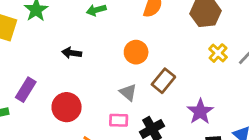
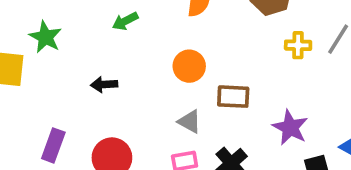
yellow cross: (218, 53) -> (298, 45), turned -30
brown rectangle: (163, 81) -> (233, 97), turned 65

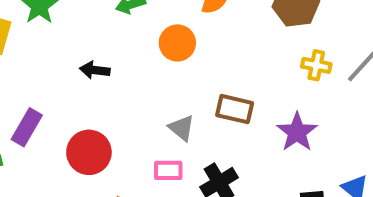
orange circle: (189, 66) -> (177, 43), moved
purple star: (290, 128) -> (297, 132), moved

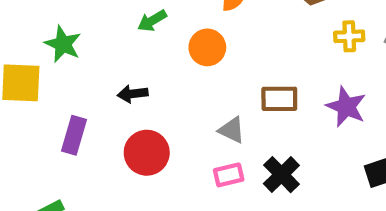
purple rectangle: (27, 127) -> (74, 135), moved
red circle: (89, 152) -> (147, 153), moved

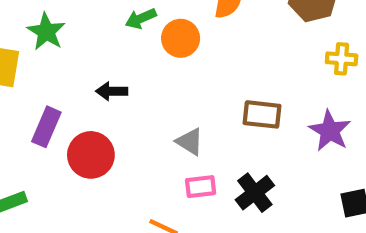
orange circle: (207, 47) -> (181, 38), moved
gray triangle: (232, 130) -> (190, 142), moved
red circle: (147, 153) -> (91, 155), moved

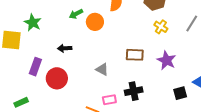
yellow cross: (342, 59) -> (161, 27), moved, turned 32
pink rectangle: (201, 187) -> (109, 100), moved
black cross: (255, 193) -> (134, 91), turned 30

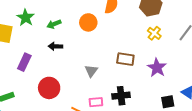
green arrow: (76, 14) -> (54, 24), moved
gray triangle: (102, 69) -> (91, 71), turned 32
red circle: (57, 78) -> (49, 88), moved

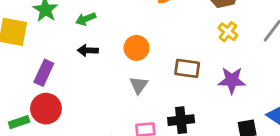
orange circle: (88, 22) -> (136, 48), moved
purple star: (157, 68) -> (232, 80), turned -30
red circle: (49, 88) -> (46, 109), moved

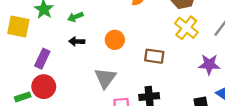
yellow cross: (228, 32) -> (186, 28), size x1.5
purple star: (232, 80) -> (209, 64), moved
gray triangle: (139, 85) -> (105, 78), moved, size x1.5

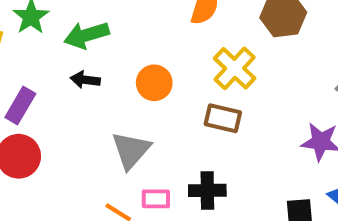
green arrow: (75, 17) -> (87, 35), size x1.5
yellow cross: (186, 28) -> (235, 68), moved

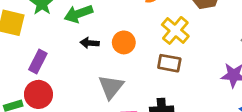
black arrow: (85, 80) -> (90, 43), moved

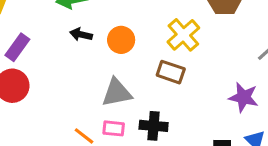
gray triangle: (111, 87) -> (117, 93), moved, turned 32

